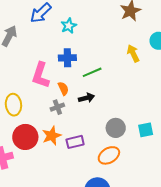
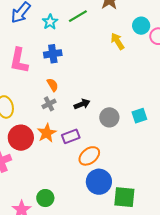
green line: (92, 72) -> (78, 16), moved
pink L-shape: (41, 75) -> (19, 61), moved
black arrow: (87, 98) -> (82, 104), moved
orange ellipse: (109, 155) -> (89, 156), moved

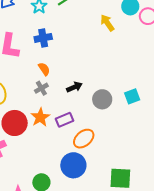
blue circle: (99, 182) -> (73, 165), moved

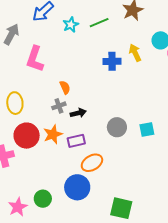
blue cross: (43, 38) -> (112, 61), moved
black arrow: (74, 87) -> (78, 113), moved

